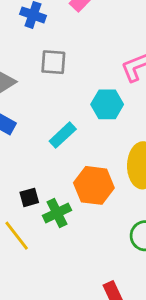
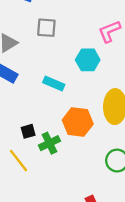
cyan rectangle: (63, 135) -> (54, 83), turned 66

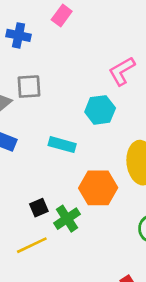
gray square: (46, 28) -> (29, 87), moved
yellow line: (18, 161) -> (32, 245), turned -70

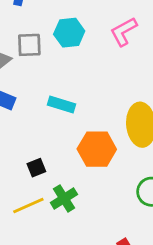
cyan hexagon: (100, 110) -> (69, 33), moved
green cross: (67, 219) -> (64, 198), moved

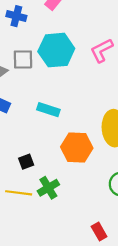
cyan hexagon: (69, 33) -> (56, 50), size x1.4
yellow line: (28, 206) -> (19, 193), turned 30

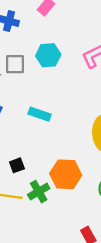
cyan hexagon: (56, 50) -> (48, 55), size x0.7
orange hexagon: (77, 147) -> (66, 174), moved

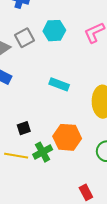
gray square: (15, 64) -> (24, 38), turned -30
cyan rectangle: (40, 114) -> (59, 84), moved

